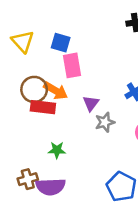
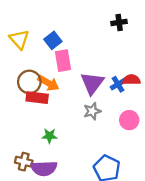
blue square: (61, 43) -> (53, 40), turned 36
purple triangle: (91, 103) -> (92, 83), moved, size x1.6
brown cross: (28, 179) -> (24, 162), turned 30

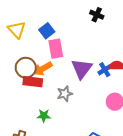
black cross: (119, 22) -> (97, 15), moved, turned 32
orange arrow: (48, 83) -> (43, 69), turned 120
gray star: (92, 111) -> (65, 94), moved

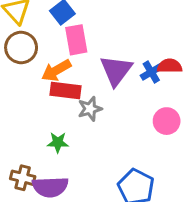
brown circle: (26, 68) -> (21, 48), moved
red rectangle: (33, 82) -> (65, 90), moved

